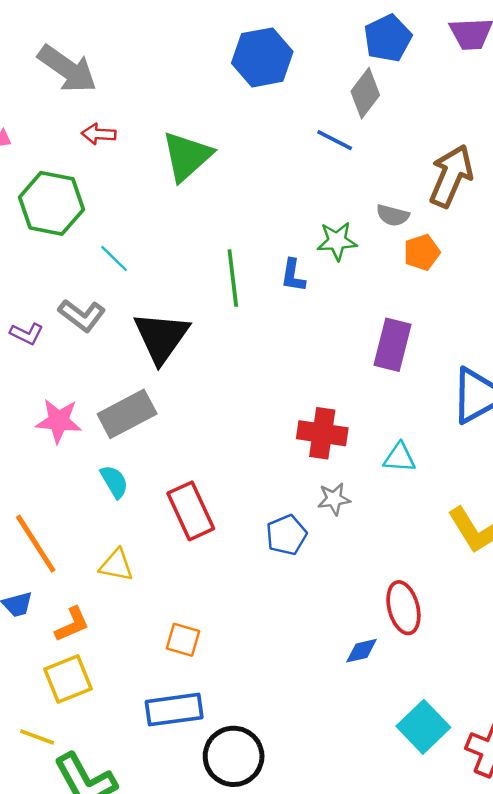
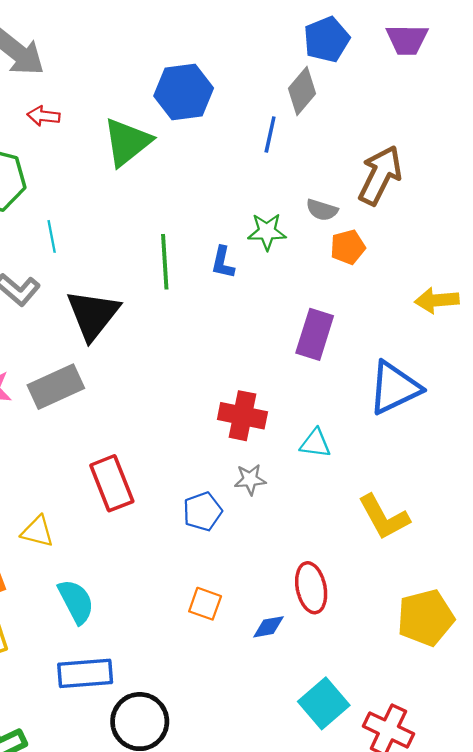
blue hexagon: (262, 57) -> (184, 92), moved
blue line: (335, 140) -> (270, 134), turned 72
cyan line: (114, 258) -> (52, 236), turned 32
cyan semicircle: (114, 482) -> (76, 601), moved, size x1.4
orange square: (183, 640) -> (205, 604), moved

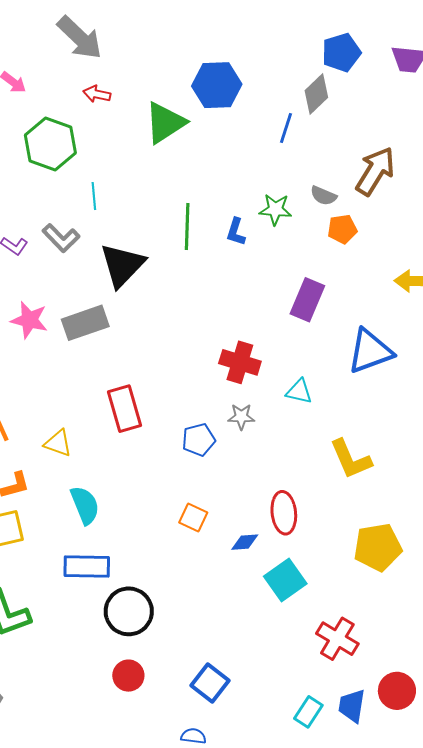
cyan square: (324, 703) -> (285, 580), moved

